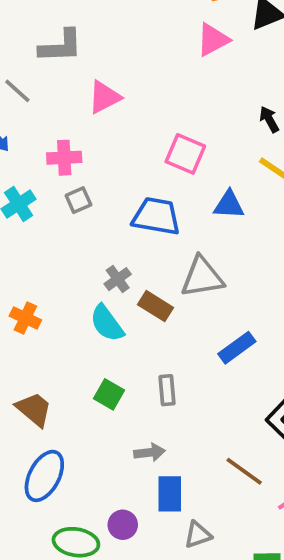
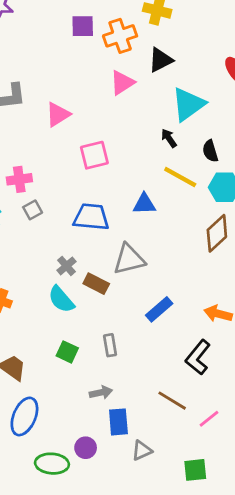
pink triangle: (104, 97) -> (58, 114), moved
pink square: (185, 154) -> (94, 155), moved, turned -32

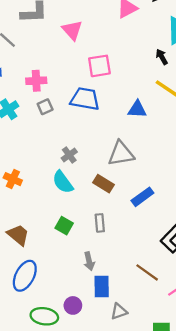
pink triangle: (58, 114) -> (72, 30), turned -45
blue trapezoid: (91, 217) -> (85, 99), moved
brown rectangle: (96, 284) -> (103, 184), moved
gray arrow: (101, 392) -> (89, 261), turned 84

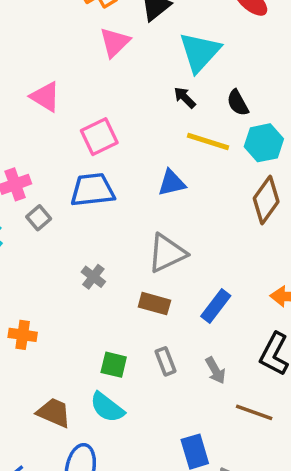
cyan semicircle: (63, 182) -> (107, 407), moved
green square: (64, 226) -> (114, 365), moved
gray arrow: (89, 261) -> (215, 370), moved

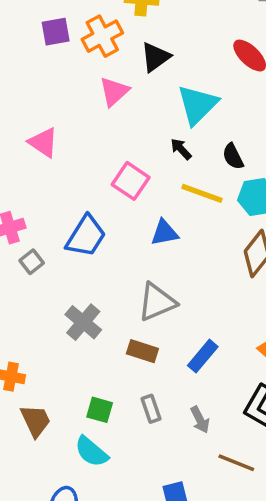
pink square: (99, 137) -> (131, 181), moved, turned -33
blue trapezoid: (92, 190) -> (86, 236), turned 126
gray cross: (93, 277) -> (83, 322), size x1.5
brown trapezoid: (54, 413) -> (36, 421), moved, turned 39

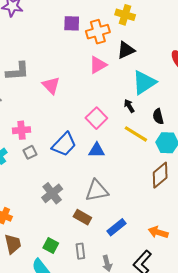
blue triangle: (164, 233) -> (97, 150), moved

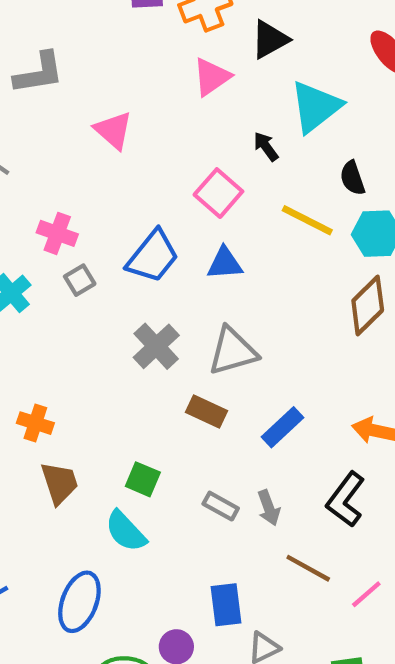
gray L-shape: (18, 71) -> (39, 73), moved
black arrow: (129, 106) -> (266, 147), moved
pink cross: (21, 130) -> (57, 233), turned 30
gray cross: (52, 193) -> (156, 346), moved
gray rectangle: (80, 251) -> (221, 506), moved, turned -49

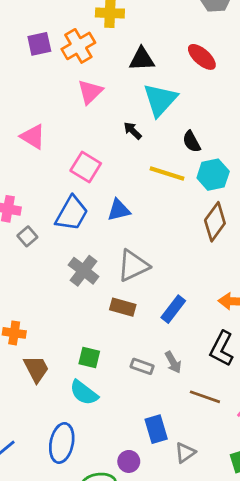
black triangle: (270, 39) -> (142, 59), moved, turned 36
pink square: (218, 193) -> (86, 167), moved

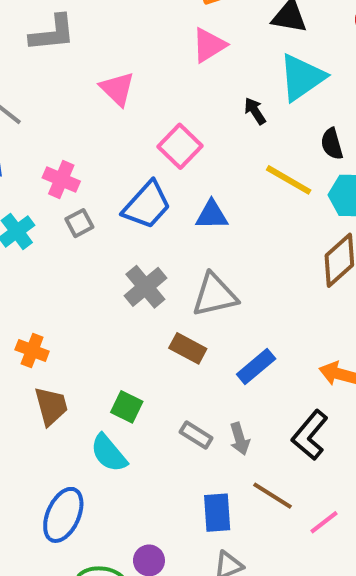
blue rectangle: (156, 429) -> (217, 513), moved

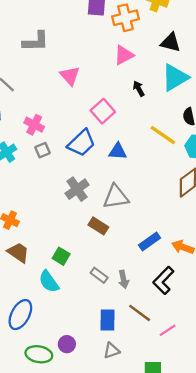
black arrow: (255, 111) -> (139, 89), moved
blue rectangle: (256, 367) -> (149, 241), moved
brown trapezoid: (51, 406) -> (18, 252), turned -45

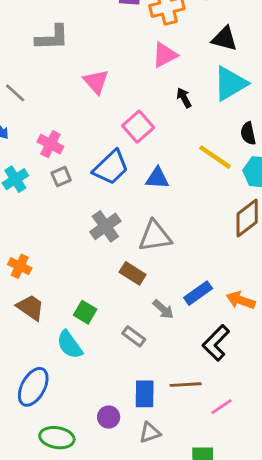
gray arrow: (124, 279) -> (163, 309), moved, turned -36
brown line: (140, 313) -> (186, 385), turned -40
purple circle: (67, 344) -> (109, 417), moved

